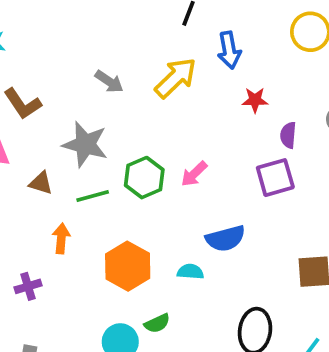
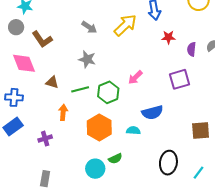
purple semicircle: (288, 135) -> (191, 49), moved
gray star: (85, 144) -> (87, 59), moved, size x0.7
green hexagon: (144, 178) -> (108, 92), moved

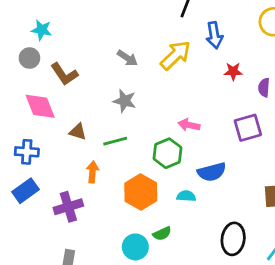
pink arrow: (135, 77) -> (189, 125), turned 56
green hexagon: (108, 92) -> (167, 153), moved
purple cross: (45, 139) -> (68, 207), size x1.5

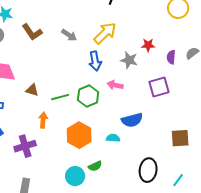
blue arrow: (214, 35) -> (95, 61), moved
brown L-shape: (64, 74) -> (32, 32), moved
gray star: (125, 101) -> (129, 60), moved
green hexagon: (167, 153) -> (88, 96), moved

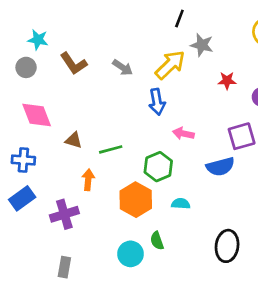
gray star: (129, 60) -> (202, 45), moved
green hexagon: (88, 96) -> (158, 167), moved
blue semicircle: (132, 120) -> (220, 167), moved
green semicircle: (95, 166) -> (157, 241), turned 96

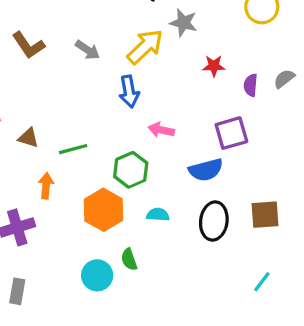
black ellipse: (227, 246) -> (214, 221), moved

